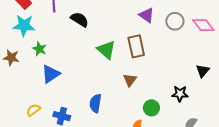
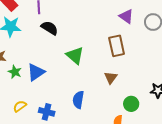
black semicircle: (80, 19) -> (50, 28), moved
green star: (39, 49) -> (15, 72), moved
green triangle: (106, 50) -> (75, 55), moved

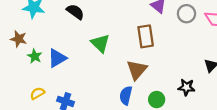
brown triangle: (111, 78) -> (137, 70), size x1.5
blue semicircle: (78, 100) -> (126, 95), moved

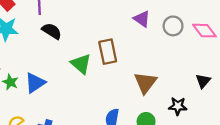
brown rectangle: (146, 36) -> (108, 52), moved
brown triangle: (137, 70) -> (145, 83), moved

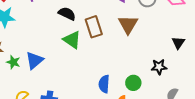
black semicircle: (52, 31) -> (67, 14), moved
brown triangle: (145, 83) -> (128, 24), moved

